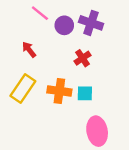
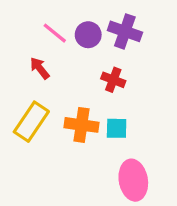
pink line: (40, 13) -> (55, 33), moved
red cross: (82, 58) -> (113, 80), turned -35

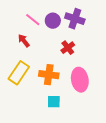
red cross: (113, 80) -> (68, 48), turned 32
cyan square: (117, 128) -> (54, 102), moved
pink ellipse: (133, 180) -> (80, 80), moved

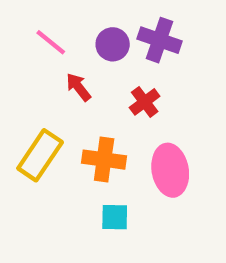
pink line: (33, 20) -> (51, 42), moved
red arrow: (24, 41) -> (78, 87), moved

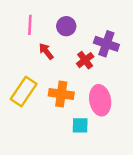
purple cross: (160, 40) -> (106, 44), moved
pink line: (51, 42) -> (30, 25), turned 54
cyan square: (115, 217) -> (80, 125), moved

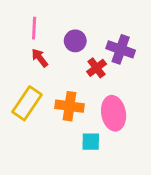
purple circle: (66, 26) -> (75, 41), moved
red arrow: (46, 51) -> (40, 58), moved

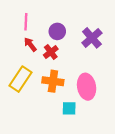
purple cross: (121, 49) -> (92, 38), turned 30
red cross: (97, 68) -> (51, 52), moved

